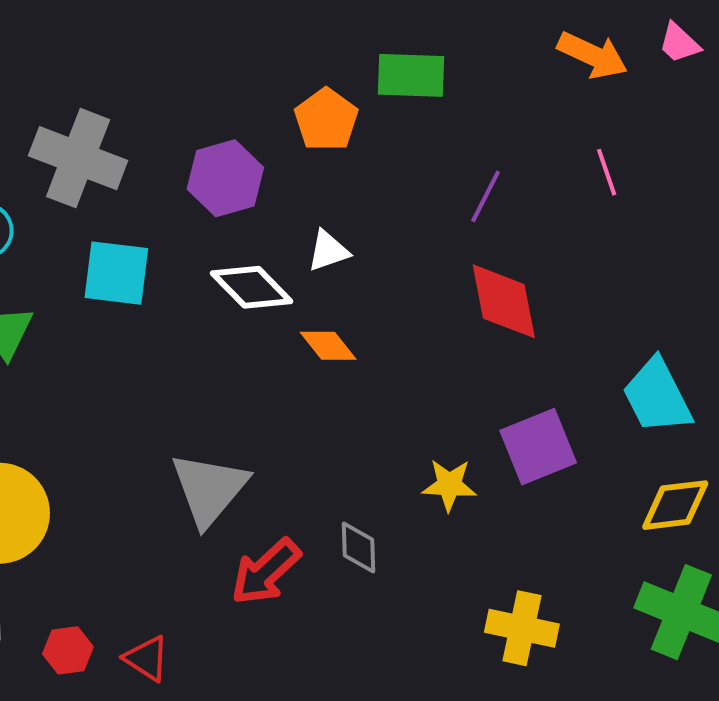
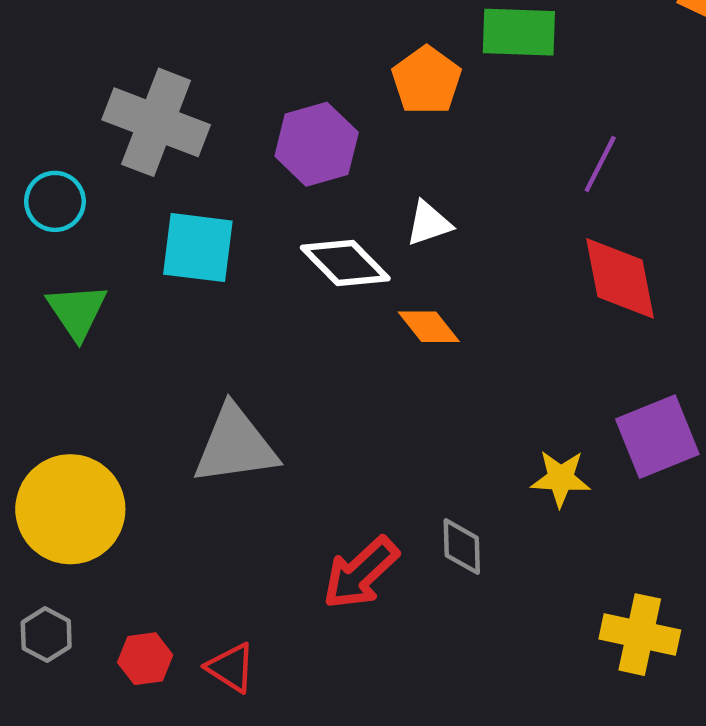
gray triangle: (209, 489) -> (235, 445), moved, turned 42

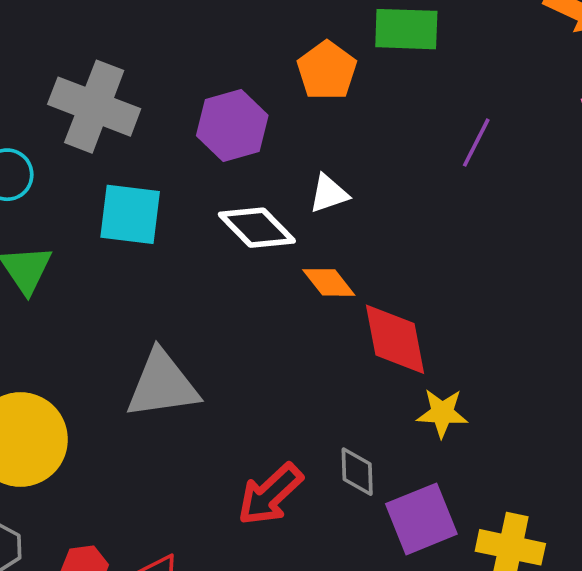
red diamond: (620, 278) -> (395, 339), moved
purple square: (657, 437) -> (421, 519), moved

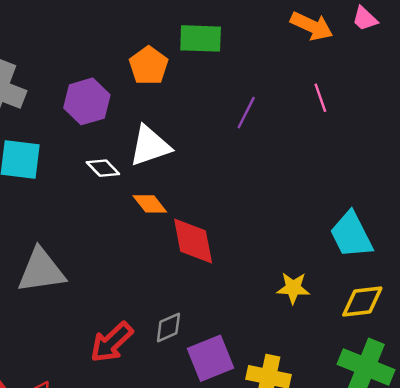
white triangle: (329, 194) -> (150, 146), size x1.6
white diamond: (257, 228) -> (103, 168), size x0.7
yellow star: (442, 413) -> (293, 288), moved
gray diamond: (357, 472) -> (168, 327), turned 68

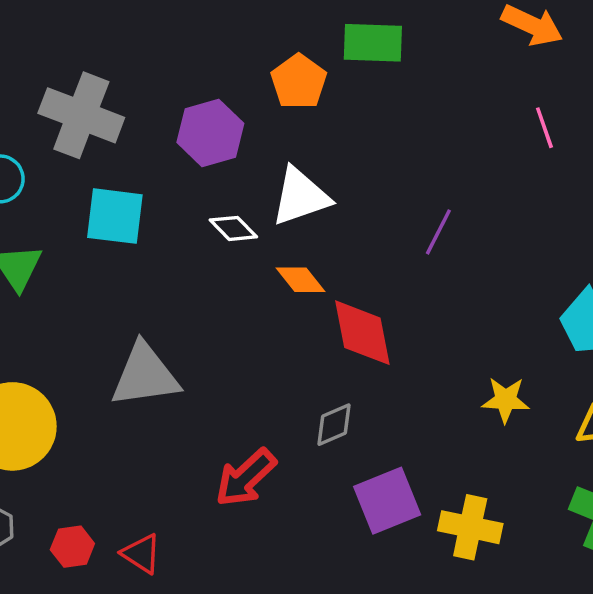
purple line: (246, 113) -> (438, 232), moved
gray diamond: (168, 327) -> (334, 425), moved

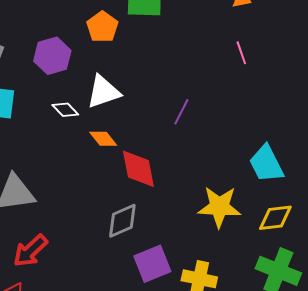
yellow star: (506, 400) -> (219, 207), size x1.6
gray diamond: (334, 425) -> (122, 221), size x1.4
red arrow: (246, 478) -> (30, 251), moved

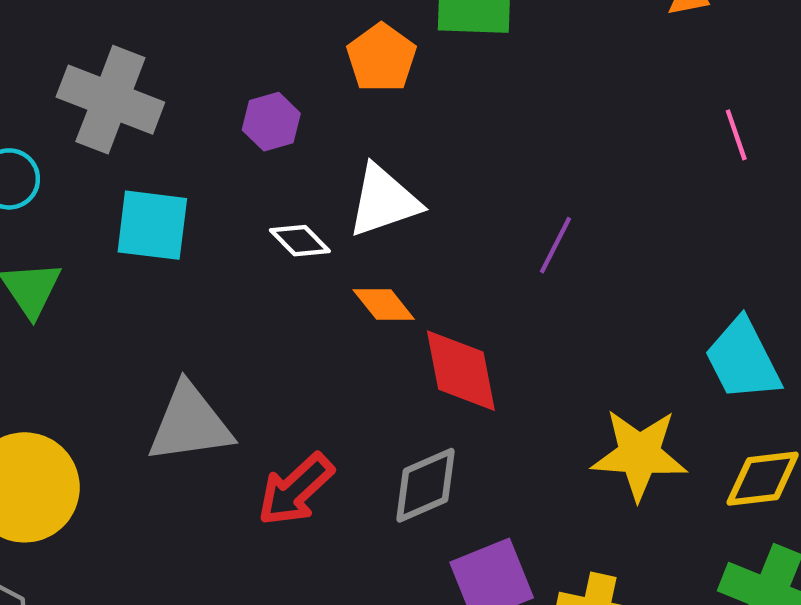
pink line: (241, 53) -> (736, 135), moved
purple hexagon: (52, 56) -> (271, 122), size x0.7
red arrow: (30, 251) -> (296, 490), moved

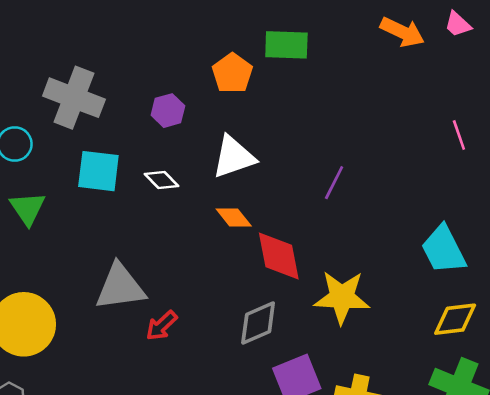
pink line: (736, 135) -> (459, 135), moved
white diamond: (300, 241) -> (161, 180), moved
yellow star: (639, 454) -> (342, 297), moved
red arrow: (296, 490) -> (161, 326), moved, size x0.7

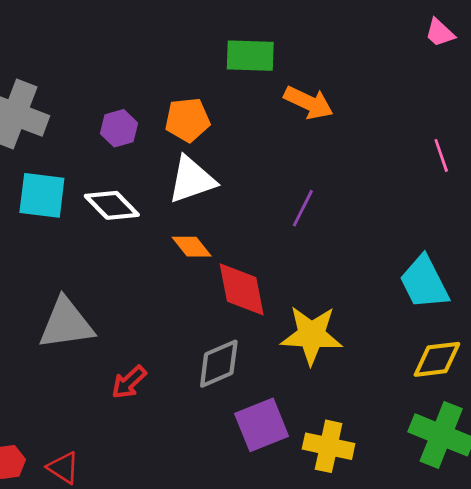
orange arrow: (402, 32) -> (309, 103), moved
orange pentagon: (232, 73) -> (187, 120), moved, turned 30
white diamond: (161, 180) -> (112, 205), size x1.4
red arrow: (161, 326) -> (129, 382), moved

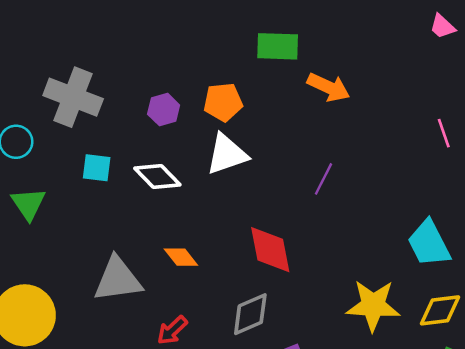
cyan square: (42, 195) -> (97, 168), size x0.7
orange diamond: (192, 247) -> (181, 257), moved
yellow star: (311, 335) -> (373, 305), moved

